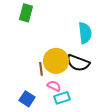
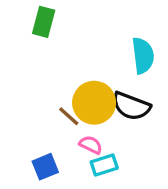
brown line: (41, 69) -> (69, 116), turned -40
blue square: (27, 99) -> (45, 167), turned 35

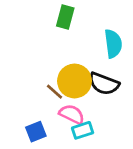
green rectangle: (44, 22) -> (65, 17), moved
pink semicircle: (91, 145) -> (72, 114), size x1.4

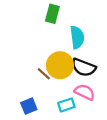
cyan semicircle: (113, 44) -> (77, 37), moved
pink semicircle: (72, 114) -> (85, 92), moved

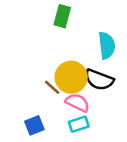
cyan semicircle: (77, 37) -> (107, 45), moved
pink semicircle: (85, 92) -> (77, 103), moved

